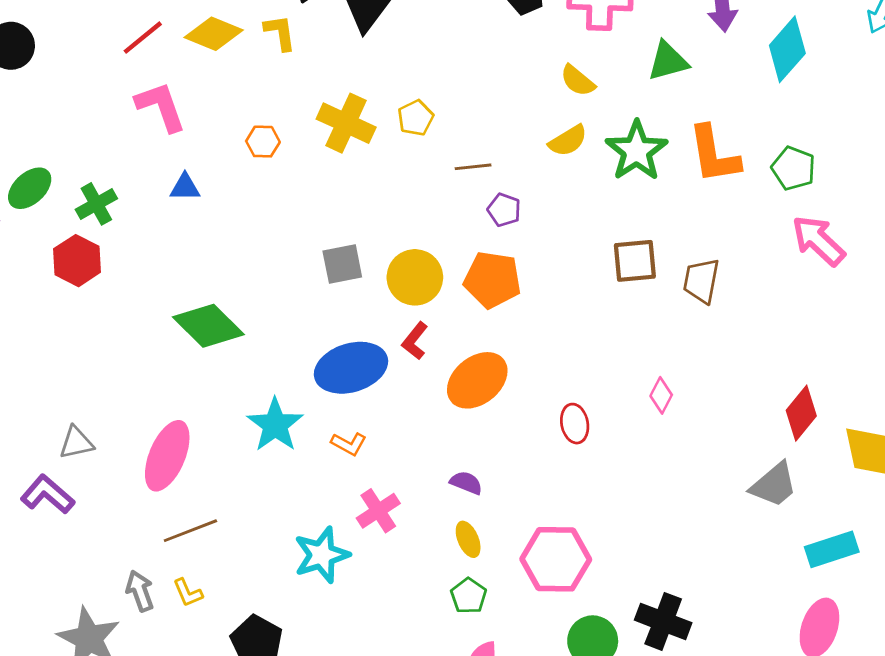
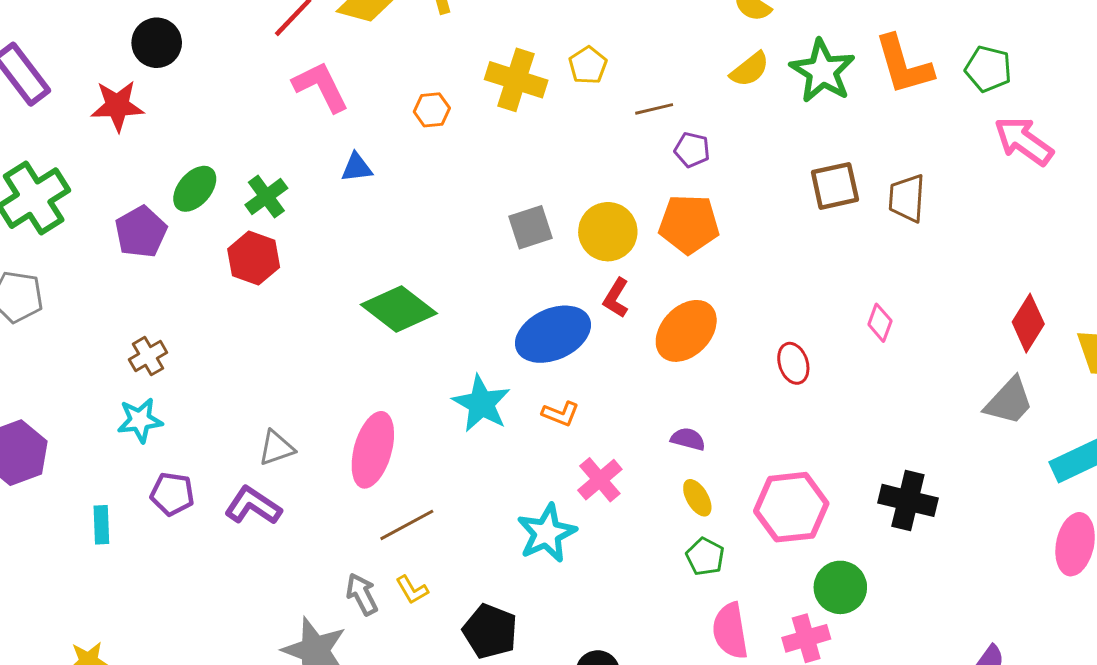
black cross: (663, 621) -> (908, 500), moved

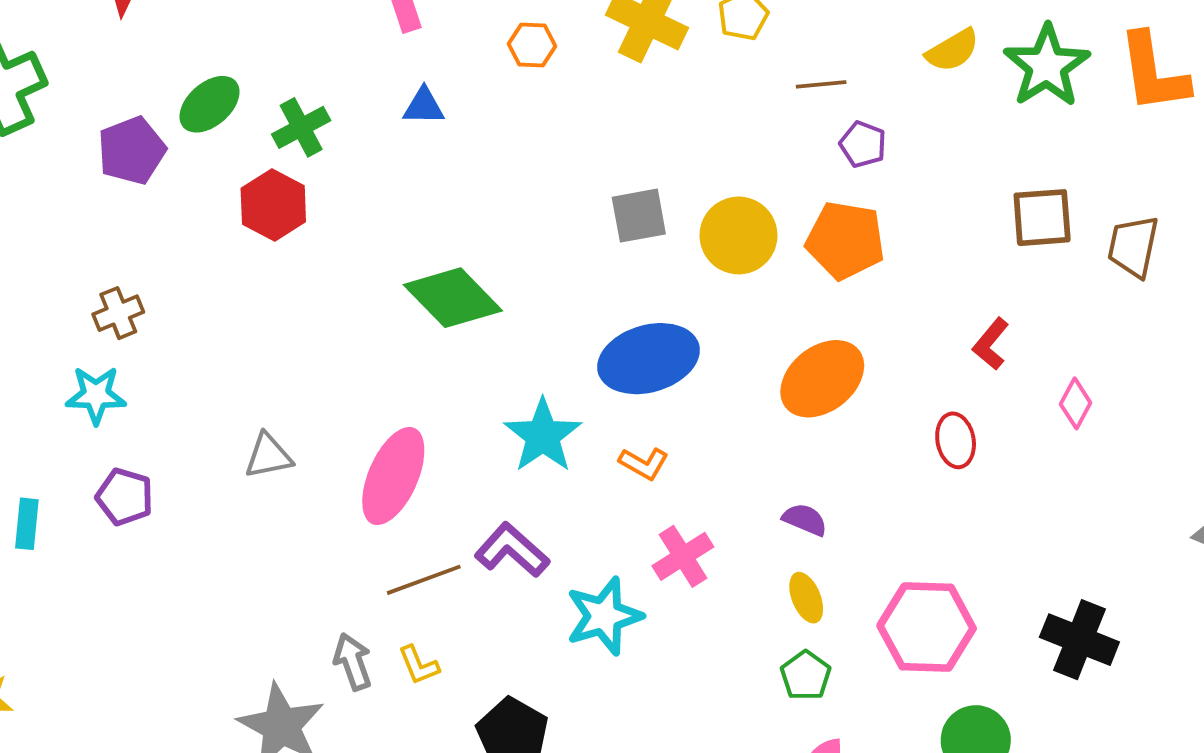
red L-shape: (616, 298) -> (991, 344), moved
purple L-shape: (253, 506) -> (512, 550), moved

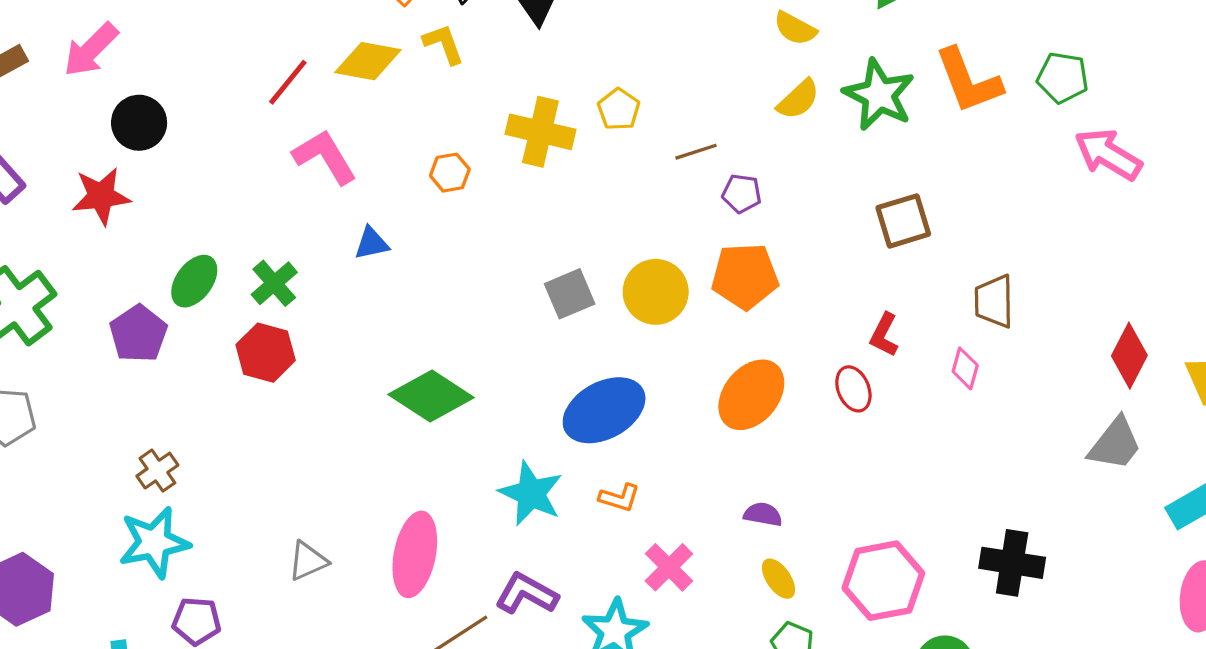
brown trapezoid: (1133, 246) -> (994, 301), moved
cyan star: (96, 395) -> (154, 542), size x1.4
red ellipse: (956, 440) -> (853, 389), moved

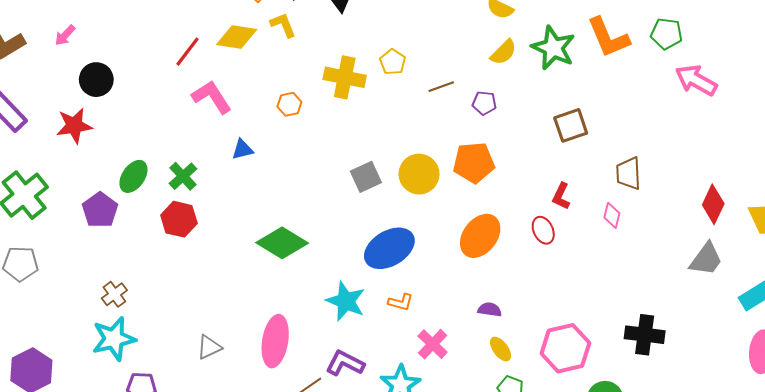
pink arrow: (91, 50) -> (65, 35), size x0.6
purple pentagon: (742, 194) -> (484, 103), moved

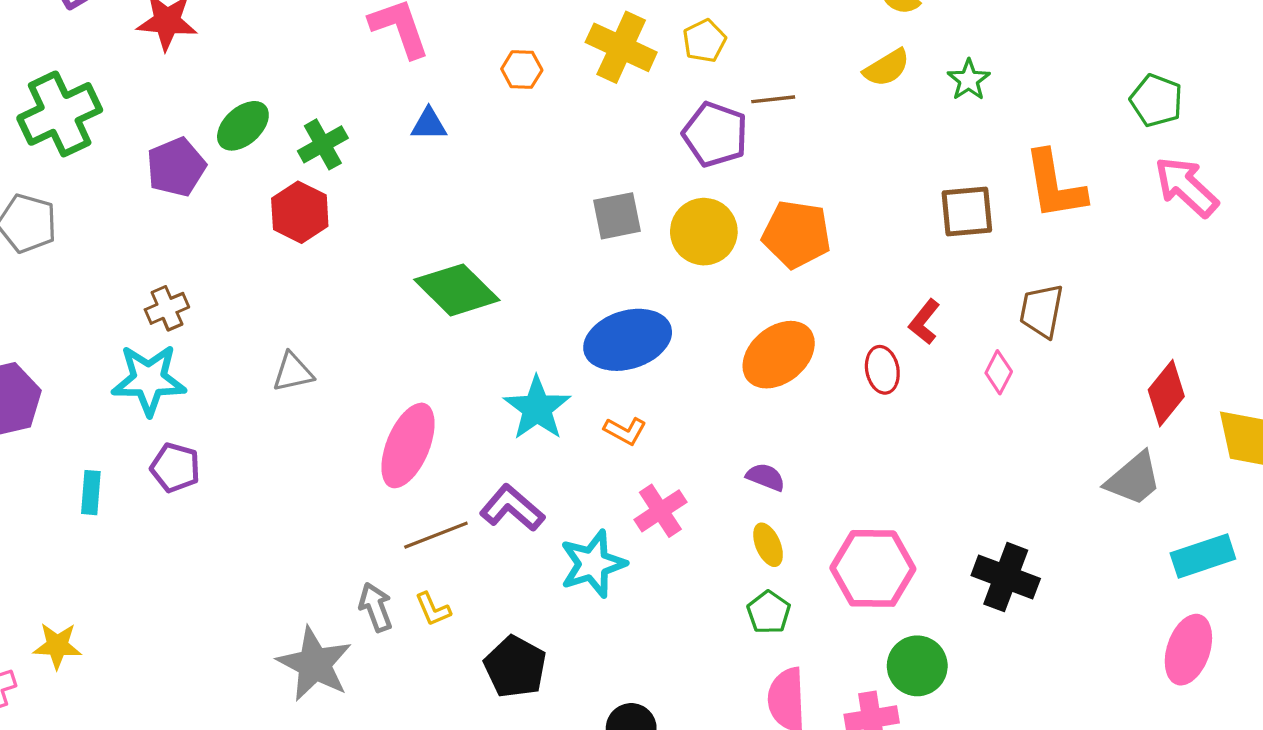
orange L-shape: (608, 37) -> (1055, 185), moved
green star: (553, 48) -> (969, 80), size x0.6
purple pentagon: (484, 103) -> (715, 134), moved, size x1.6
gray triangle: (209, 347) -> (293, 372), moved

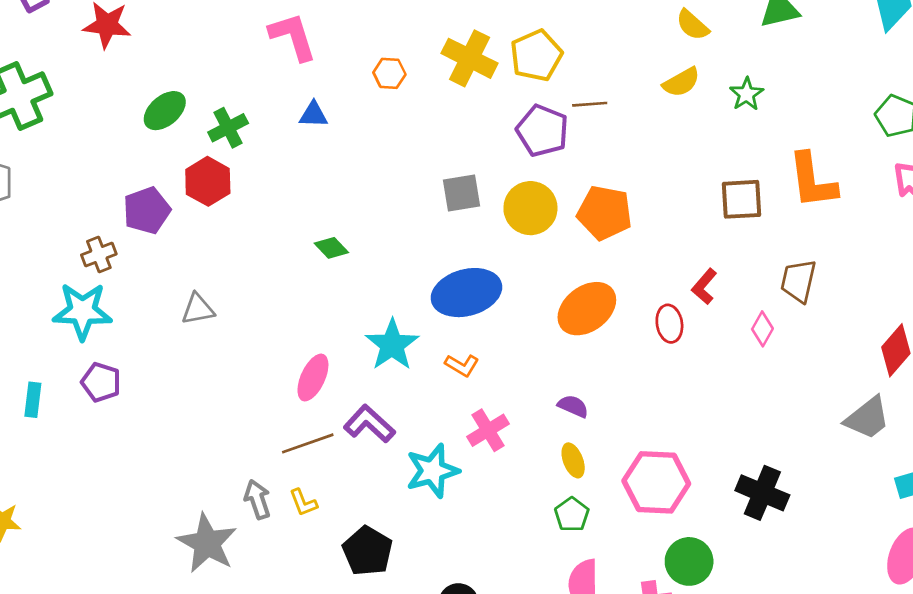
yellow pentagon: (704, 41) -> (536, 56), size x1.5
purple pentagon: (176, 167) -> (147, 210), moved
green diamond: (457, 290) -> (331, 248), size x0.5
pink ellipse: (408, 445) -> (313, 378), moved, size x0.7

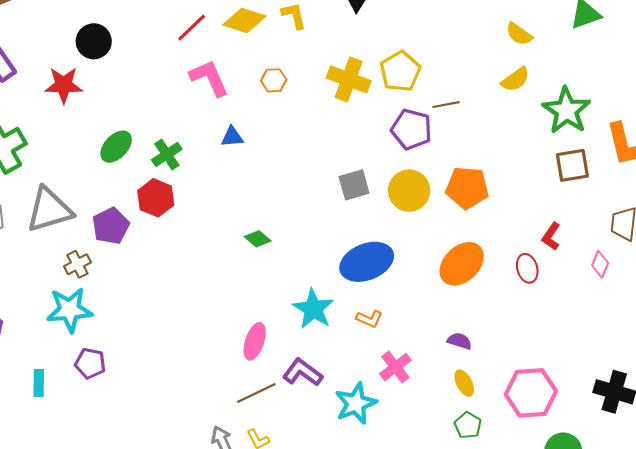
orange hexagon: (389, 73) -> (274, 80), moved
green star: (747, 94) -> (566, 111), moved, size x1.8
gray triangle: (198, 309) -> (49, 210), moved, size x1.8

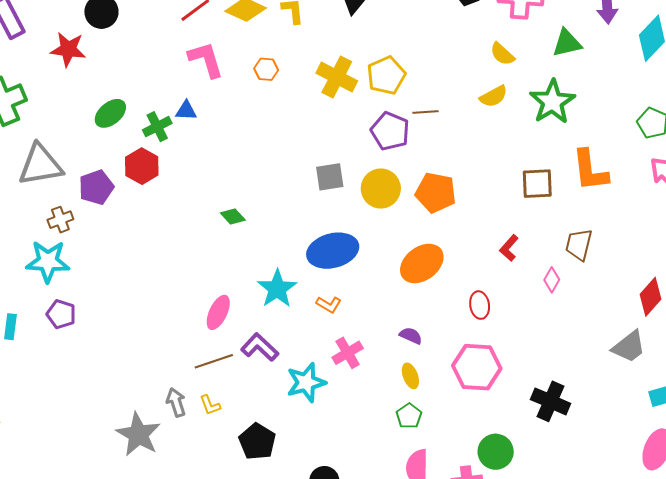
green star: (566, 111) -> (552, 102), moved
blue triangle: (232, 137) -> (186, 111), moved
red ellipse: (527, 268) -> (480, 305), moved
pink hexagon: (531, 393) -> (477, 367), moved

